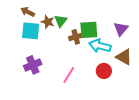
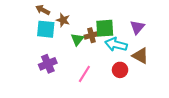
green triangle: (61, 21) -> (77, 39), moved

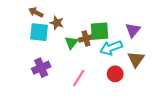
cyan arrow: (116, 44) -> (111, 48), turned -35
brown triangle: (140, 56) -> (136, 59), turned 36

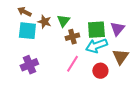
green square: (100, 31) -> (96, 30), moved
green triangle: (71, 43) -> (63, 21), moved
pink line: (79, 78) -> (72, 64), moved

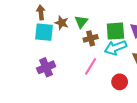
brown arrow: (24, 12) -> (41, 12), turned 56
red circle: (100, 71) -> (120, 82), moved

